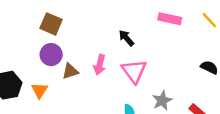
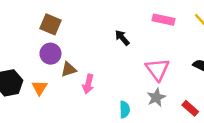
pink arrow: (100, 65) -> (88, 84), moved
pink triangle: (134, 71) -> (157, 69), moved

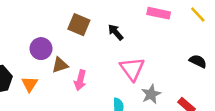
brown square: (50, 24) -> (79, 25), moved
pink triangle: (157, 69) -> (132, 69), moved

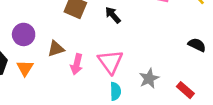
purple circle: (41, 49) -> (24, 34), moved
pink triangle: (132, 69) -> (110, 62), moved

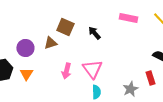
brown triangle: (56, 49) -> (50, 43), moved
gray star: (149, 78) -> (130, 89), moved
red rectangle: (185, 90) -> (150, 78), moved, turned 32

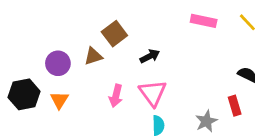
brown square: (65, 27) -> (114, 34), turned 30
black arrow: (94, 33) -> (150, 56), moved, turned 104

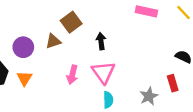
black arrow: (150, 56) -> (101, 41), turned -70

